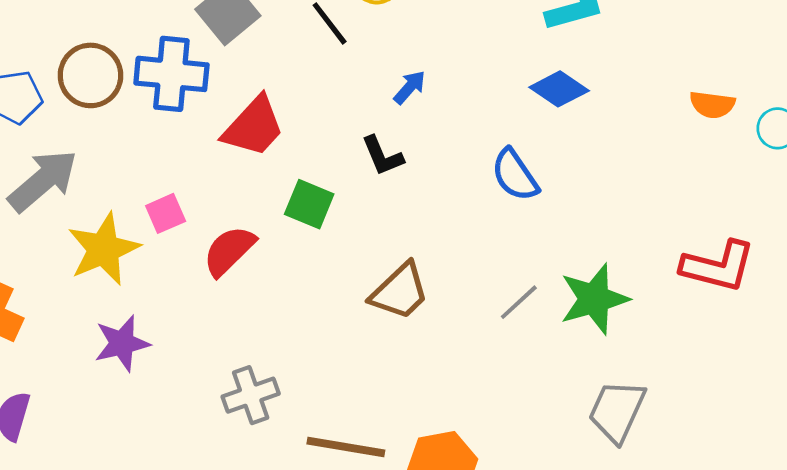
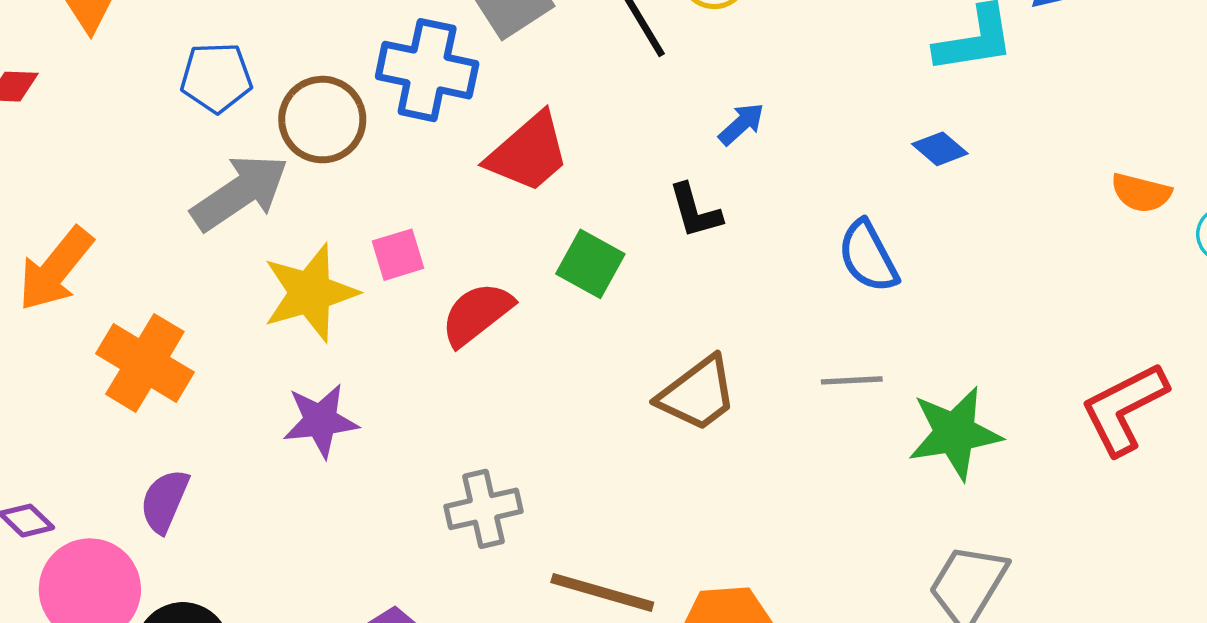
brown circle: (90, 75) -> (322, 120), moved
blue diamond: (559, 89) -> (940, 149), size x0.7
red L-shape: (718, 266) -> (1124, 408), turned 132
gray line: (519, 302) -> (852, 380), moved, turned 33

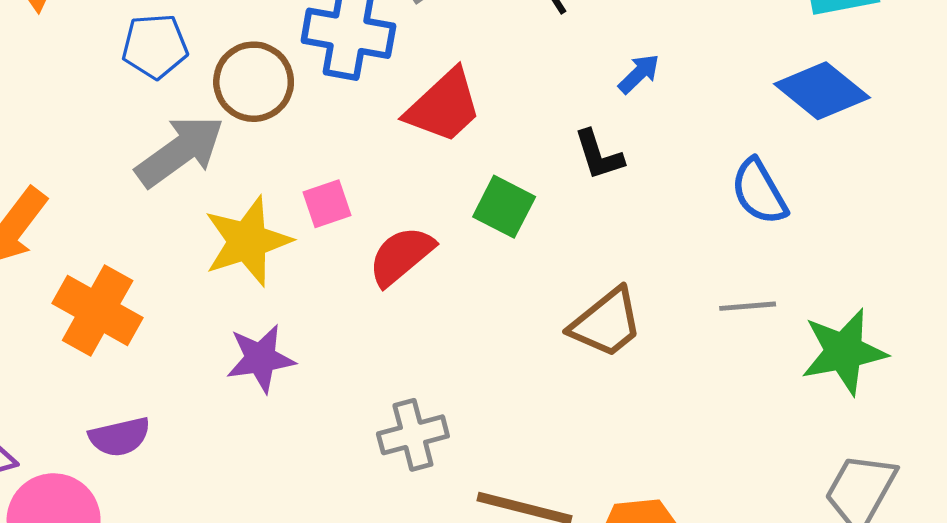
blue diamond: (940, 149) -> (822, 91), size x1.8
purple semicircle: (164, 501) -> (120, 437), turned -124

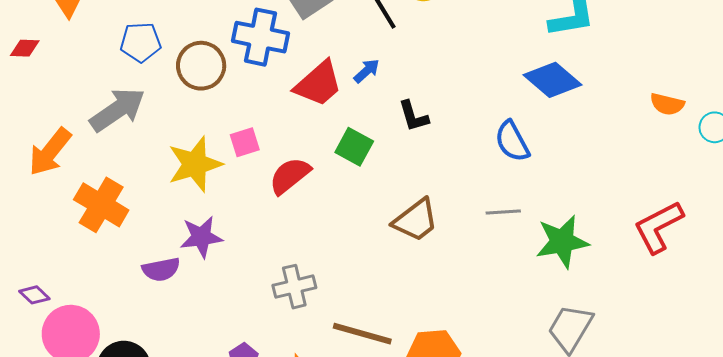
blue arrow: (639, 74) -> (367, 71), moved
gray arrow: (180, 151) -> (118, 110), moved
purple semicircle: (120, 437) -> (161, 269), moved

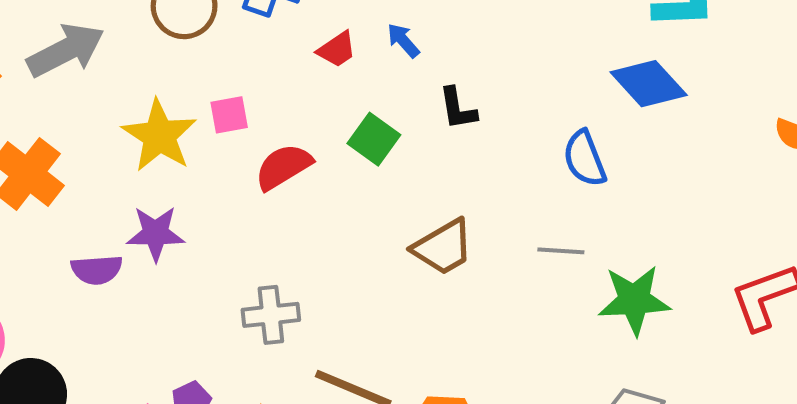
blue arrow: (367, 71) -> (403, 40), turned -96
red trapezoid: (318, 84) -> (337, 49), size x0.6
yellow star: (195, 164) -> (159, 136), turned -30

